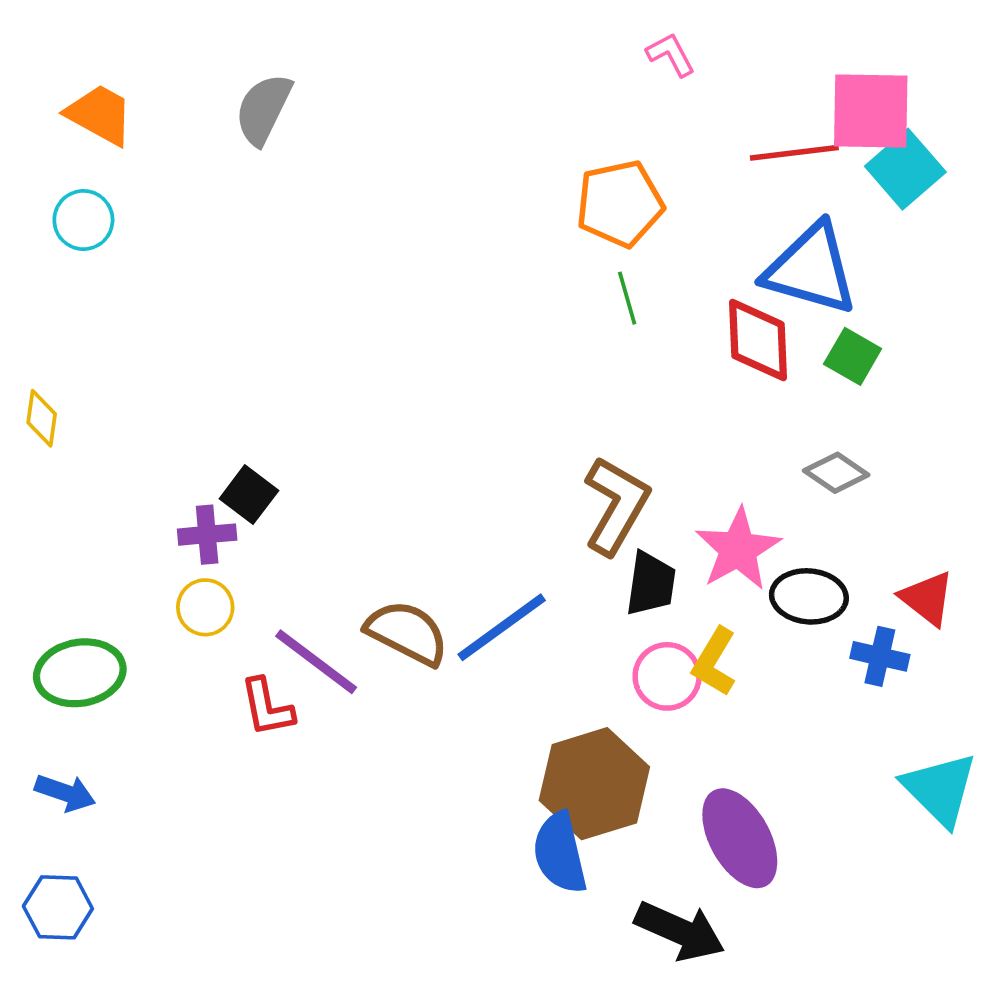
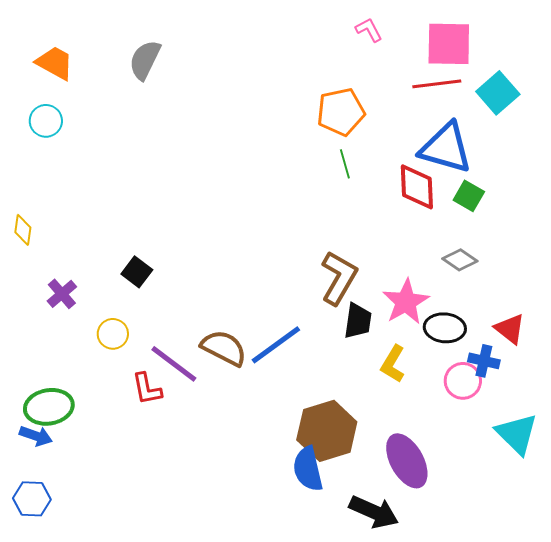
pink square: (871, 111) -> (449, 44), moved
purple cross: (207, 535) -> (62, 294), moved, turned -36
green ellipse: (80, 673) -> (49, 407), moved
pink circle: (667, 676) -> (463, 381), moved

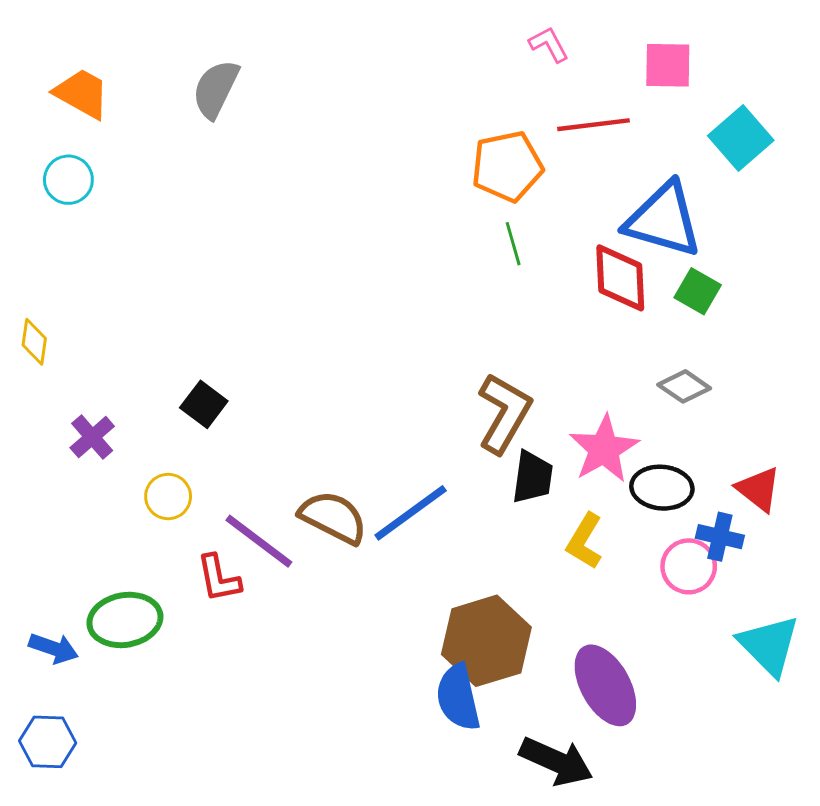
pink square: (449, 44) -> (668, 65), size x0.7
red line: (437, 84) -> (593, 125), moved
green ellipse: (49, 407) -> (125, 620), moved

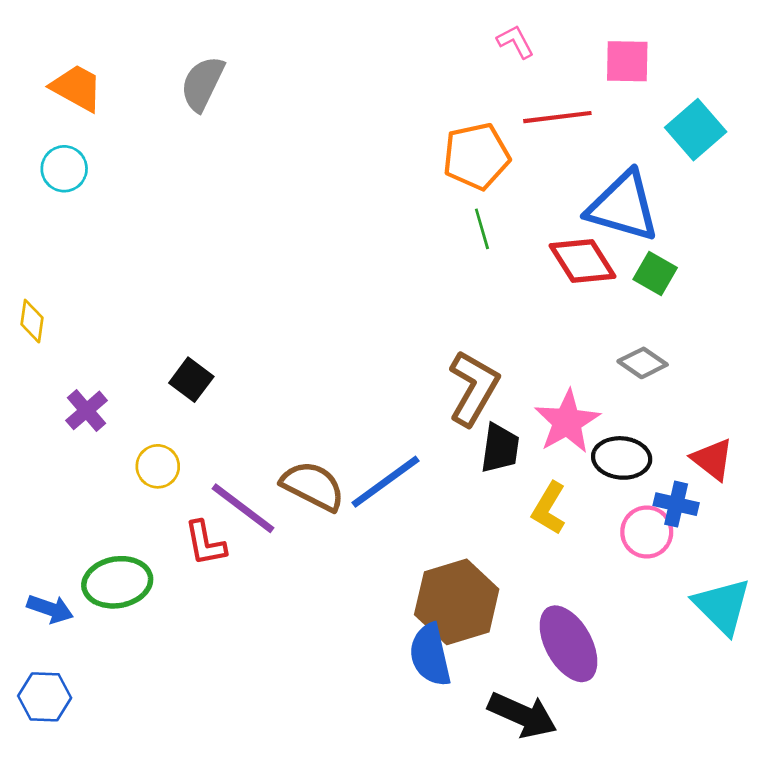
red diamond: (620, 278) -> (582, 261), turned -30

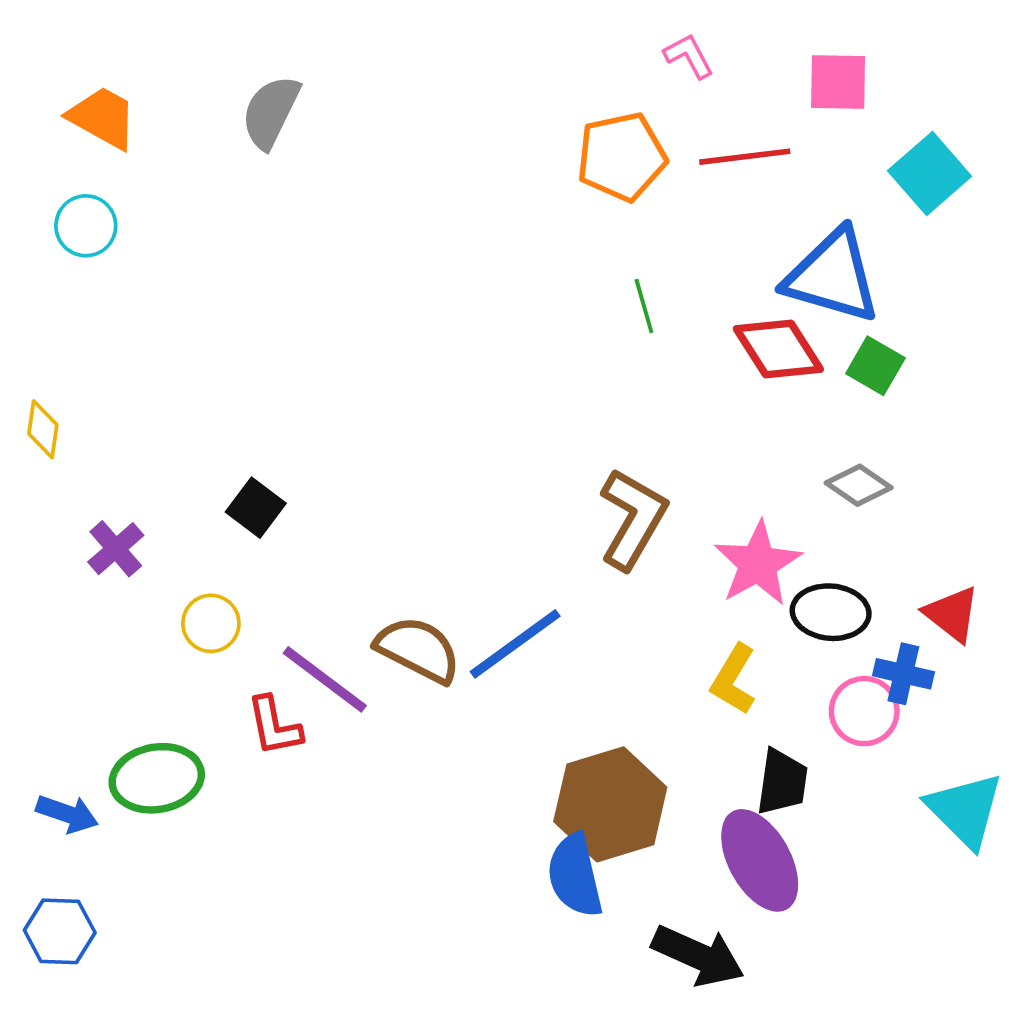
orange pentagon: (476, 156) -> (622, 157), moved
black trapezoid: (500, 448) -> (782, 782), moved

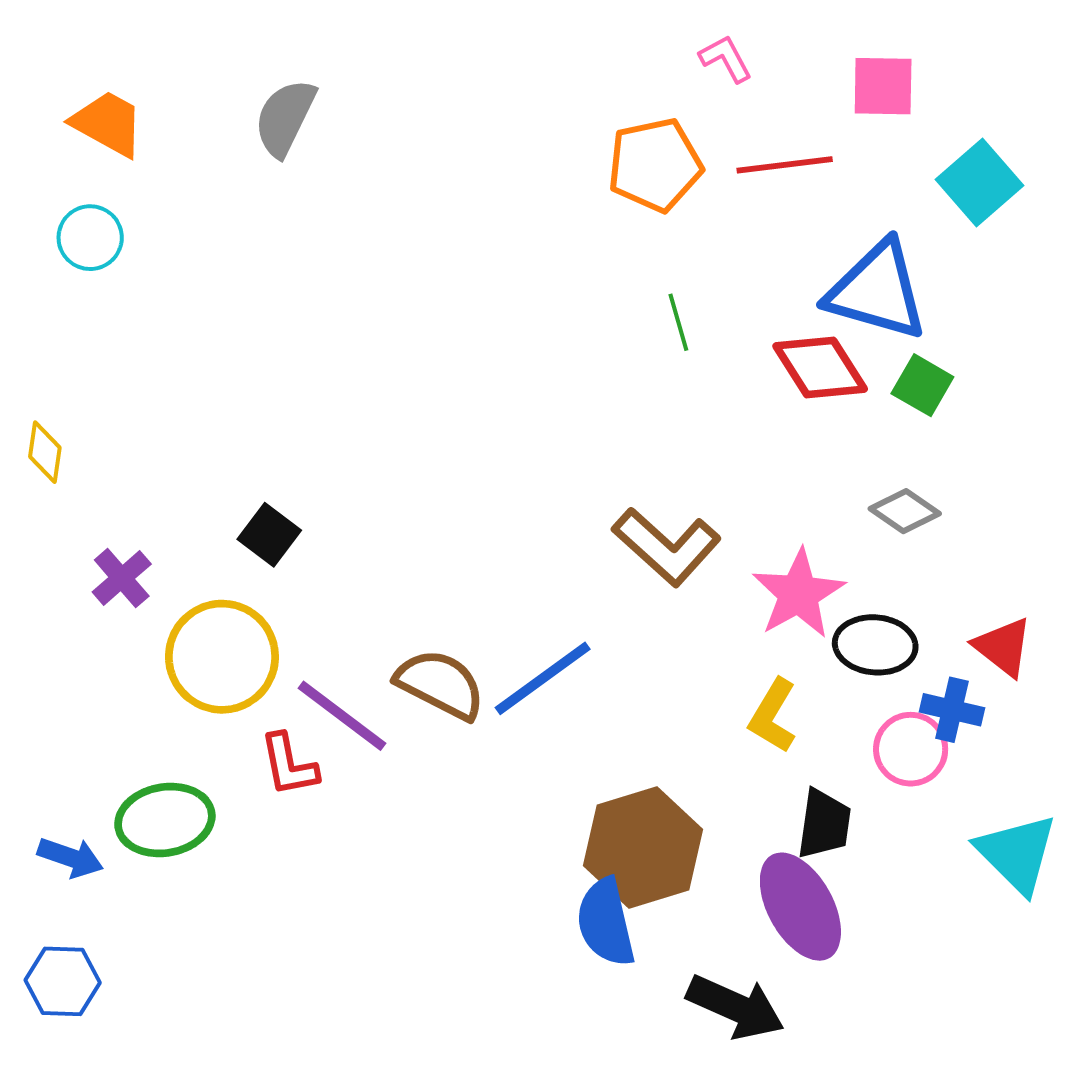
brown L-shape: (633, 519) -> (667, 547), turned 102
yellow circle: (211, 623) -> (222, 657), size x1.8

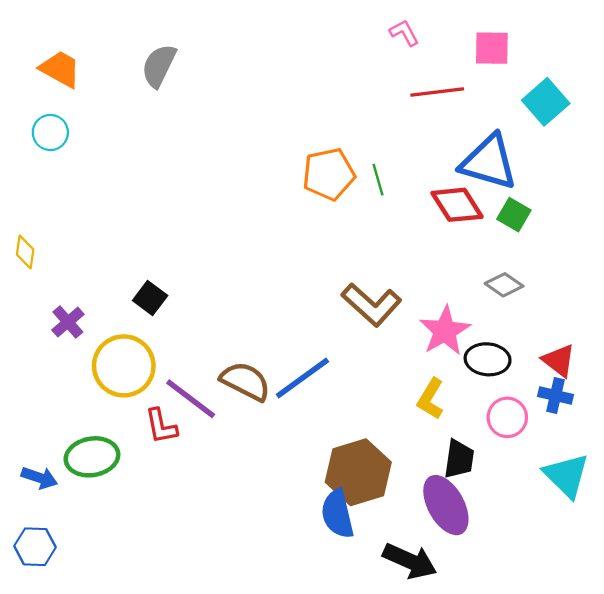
orange pentagon: (655, 165) -> (329, 174), moved
blue cross: (952, 710) -> (556, 395), moved

